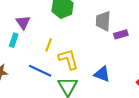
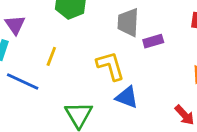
yellow L-shape: (68, 59) -> (110, 66), moved
blue line: (40, 71) -> (23, 81), moved

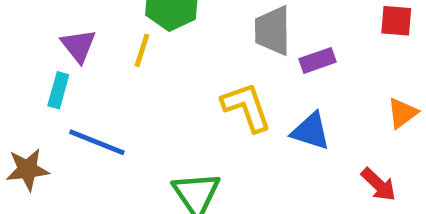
yellow line: (51, 56) -> (142, 50), moved
blue triangle: (127, 97) -> (311, 131), moved

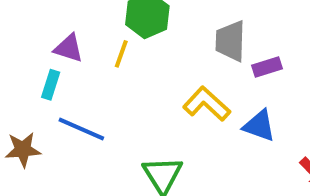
purple triangle: (78, 46) -> (69, 48), turned -36
yellow L-shape: (246, 107) -> (207, 104), turned -30

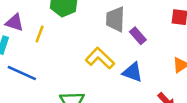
yellow line: (121, 54) -> (40, 34), moved
purple rectangle: (267, 67) -> (138, 36), turned 66

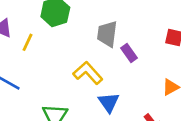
blue triangle: (133, 72) -> (109, 102), moved, turned 30

